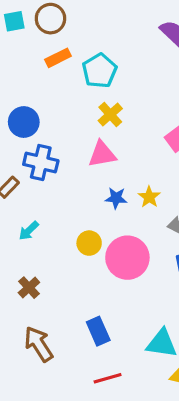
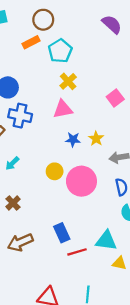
brown circle: (50, 19) -> (43, 20), moved
brown arrow: (39, 344) -> (20, 242), turned -80
red line: (108, 378) -> (77, 252), moved

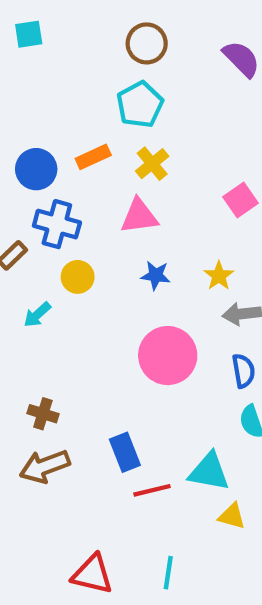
brown circle: (43, 20) -> (147, 43), moved
orange rectangle: (31, 42) -> (93, 157), moved
yellow star: (96, 139) -> (219, 276), moved
yellow circle: (55, 171) -> (78, 277), moved
brown cross: (13, 203) -> (43, 414), moved, turned -32

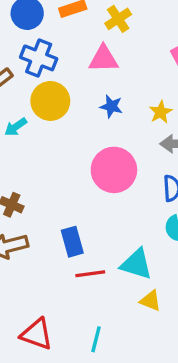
yellow circle: (78, 277) -> (50, 101), size x1.5

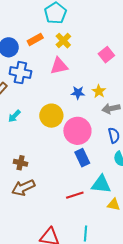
yellow circle: (50, 101) -> (51, 116), moved
blue star: (111, 106) -> (78, 93), moved
blue rectangle: (72, 242) -> (82, 158), moved

